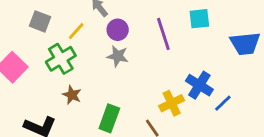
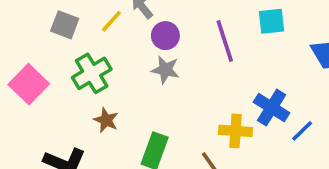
yellow line: (76, 31) -> (111, 21), moved
yellow cross: (172, 103) -> (236, 131), turned 30

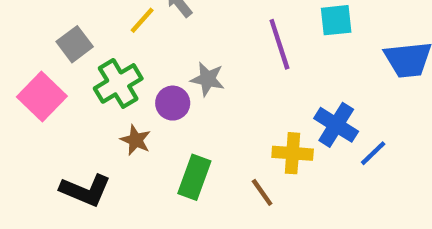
gray square: (65, 25) -> (75, 44), moved, turned 32
purple circle: (165, 36) -> (173, 103), moved

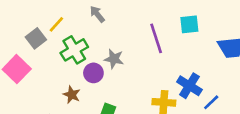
yellow line: (142, 20) -> (56, 24), moved
green cross: (118, 83) -> (74, 50), moved

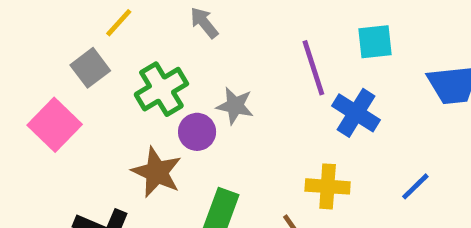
yellow line: (56, 24) -> (119, 23), moved
blue cross: (189, 86) -> (356, 113), moved
brown star: (72, 95) -> (157, 172), size x1.5

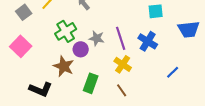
gray square: (90, 68) -> (24, 12), moved
purple line: (313, 68) -> (121, 38), moved
yellow cross: (328, 186) -> (123, 64), moved, turned 30

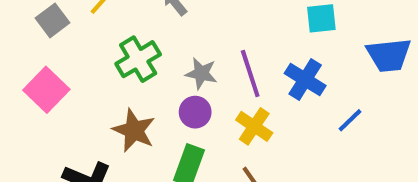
purple circle: (81, 49) -> (195, 112), moved
blue line: (173, 72) -> (350, 120), moved

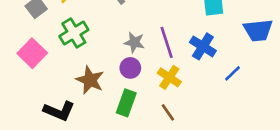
green cross: (138, 59) -> (74, 33), moved

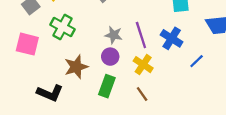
green cross: (74, 33) -> (62, 27), turned -30
pink square: (32, 53) -> (27, 44), turned -30
brown star: (90, 80) -> (76, 67), turned 30

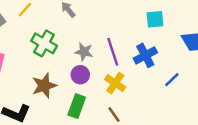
green cross: (62, 27) -> (44, 43), moved
blue cross: (172, 38) -> (145, 55), turned 30

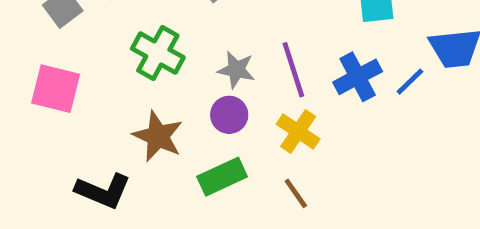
blue line: (172, 80) -> (410, 82), moved
brown star: (44, 86) -> (158, 136), turned -30
green rectangle: (77, 106) -> (222, 177), turned 45

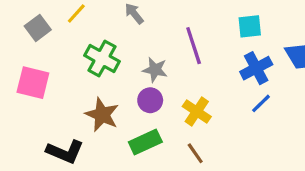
purple line: (293, 70) -> (194, 46), moved
blue cross: (358, 77) -> (256, 68), moved
blue line: (410, 82) -> (261, 103), moved

